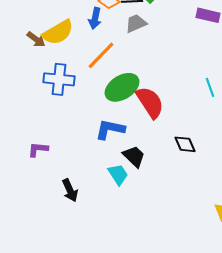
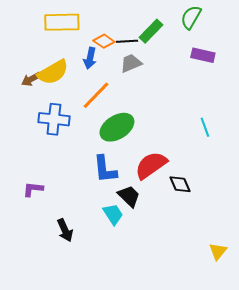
brown arrow: (36, 39) -> (31, 79), turned 114
red semicircle: (150, 102) -> (151, 165), moved, turned -92
blue L-shape: (110, 129) -> (105, 169), turned -108

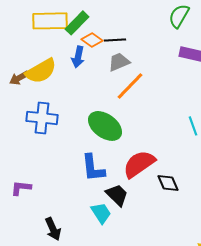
green rectangle: (151, 31) -> (77, 23), moved
orange line: (96, 95) -> (130, 86), moved
green ellipse: (117, 127) -> (105, 126), turned 68

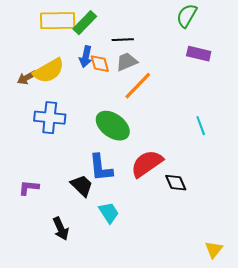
orange diamond: (92, 40) -> (100, 64), moved, turned 40
black trapezoid: (117, 195) -> (82, 186), moved

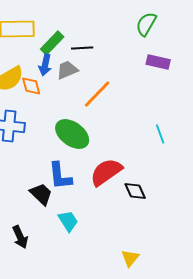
green rectangle: (85, 23) -> (52, 43), moved
gray trapezoid: (127, 62) -> (67, 70), moved
orange diamond: (100, 64) -> (31, 86), moved
yellow triangle: (214, 250) -> (130, 258), moved

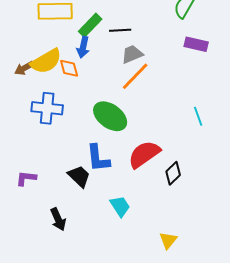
gray trapezoid: (67, 70) -> (132, 54), moved
black diamond: (135, 191) -> (173, 173), turned 70
cyan trapezoid: (68, 221) -> (120, 206), moved

